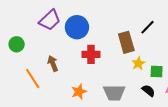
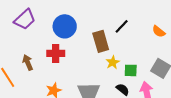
blue circle: (77, 27) -> (65, 26), moved
red cross: (91, 54) -> (56, 53), moved

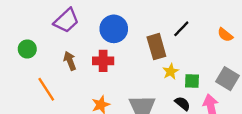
brown arrow: (28, 62) -> (70, 61), moved

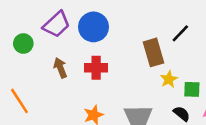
blue circle: (114, 29) -> (94, 27), moved
green circle: (27, 49) -> (23, 44), moved
orange line: (46, 89) -> (19, 101), moved

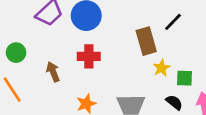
green circle: (23, 44) -> (16, 53), moved
brown arrow: (60, 68) -> (53, 72), moved

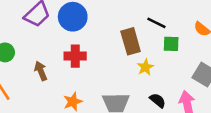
black line: (173, 22) -> (156, 23), turned 72
green square: (184, 78) -> (171, 44), moved

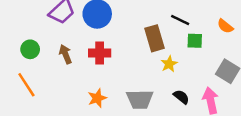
brown arrow: (41, 71) -> (65, 54), moved

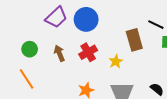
red cross: (100, 53) -> (88, 52), turned -30
yellow star: (169, 64) -> (116, 62), moved

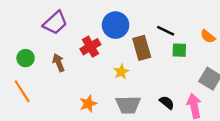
blue circle: (86, 19) -> (116, 25), moved
red cross: (88, 52) -> (90, 47), moved

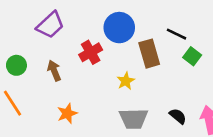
green square: (179, 50) -> (192, 56), turned 35
orange star: (88, 104) -> (67, 113), moved

